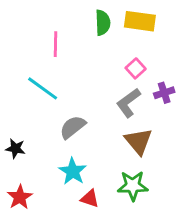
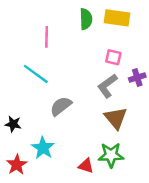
pink square: (136, 68) -> (113, 57), turned -35
cyan star: (73, 171) -> (43, 148), moved
red triangle: (90, 199) -> (86, 166), moved

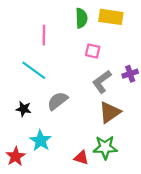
pink square: (113, 57) -> (93, 51), moved
brown triangle: (116, 118) -> (110, 112), turned 35
black star: (13, 124) -> (24, 109), moved

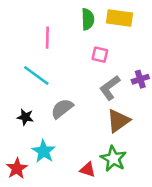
green star: (105, 147) -> (113, 159), turned 30

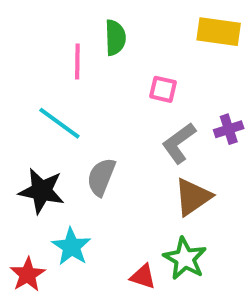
yellow rectangle: (119, 18) -> (219, 32), moved
green semicircle: (88, 19) -> (115, 38), moved
gray semicircle: (62, 109) -> (101, 177), turned -30
black star: (25, 117) -> (42, 191), size x1.6

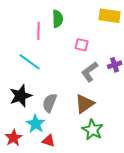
gray semicircle: (101, 177) -> (50, 103), moved
black star: (42, 191) -> (21, 96), turned -30
brown triangle: (193, 197) -> (85, 104), moved
red triangle: (143, 276) -> (49, 141), moved

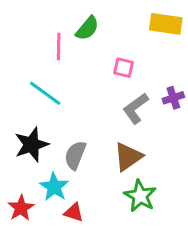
green semicircle: (58, 19) -> (87, 28), turned 42

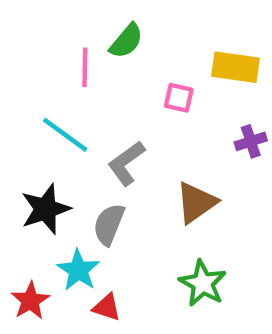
yellow rectangle: (166, 24) -> (235, 67), moved
gray L-shape: (136, 108) -> (126, 163), moved
brown triangle: (128, 157) -> (196, 203), moved

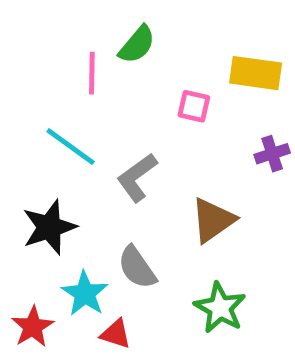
gray semicircle: (109, 224) -> (137, 267), moved, turned -57

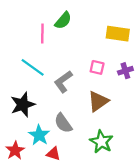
pink square: (194, 106) -> (97, 67), moved

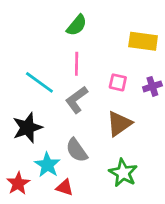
pink line: (42, 34) -> (77, 64), moved

